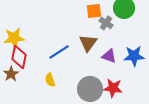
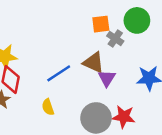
brown triangle: (88, 43) -> (94, 63), turned -42
purple triangle: (109, 56) -> (107, 78), moved, turned 42

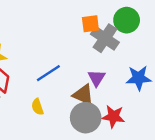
gray cross: (115, 39) -> (105, 38), size x1.6
brown triangle: (94, 63) -> (83, 95), moved

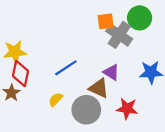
purple triangle: (96, 78) -> (111, 72), turned -30
yellow semicircle: (37, 107) -> (56, 100), turned 63
gray circle: (86, 118) -> (86, 110), moved

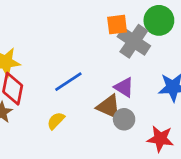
red star: (127, 109) -> (160, 139), moved
gray circle: (86, 110) -> (124, 119), moved, size x0.6

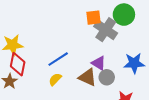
gray circle: (124, 119) -> (107, 77), moved
yellow semicircle: (56, 121) -> (55, 79), moved

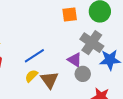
gray cross: (106, 30) -> (92, 43), moved
brown triangle: (87, 77) -> (49, 80), moved, turned 30

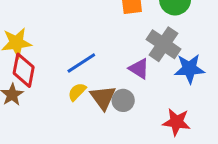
gray circle: (83, 74) -> (123, 100), moved

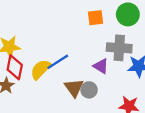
gray cross: (163, 44) -> (119, 48), turned -30
yellow semicircle: (77, 92) -> (41, 69), moved, size x1.5

